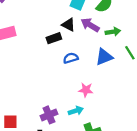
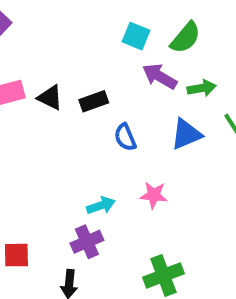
black triangle: (68, 25) -> (50, 98), moved
blue semicircle: (71, 58) -> (125, 137), turned -96
cyan arrow: (76, 111) -> (101, 206), moved

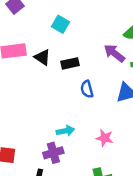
cyan square: (136, 36) -> (61, 24), moved
pink star: (154, 195) -> (105, 138), moved

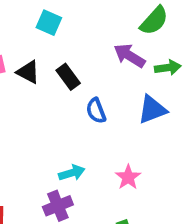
black rectangle: (70, 63) -> (68, 77), turned 72
pink star: (105, 138) -> (128, 177), turned 30

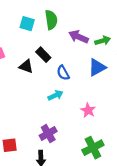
green semicircle: (154, 21) -> (51, 20), moved, turned -42
black triangle: (28, 72) -> (26, 66), moved
cyan arrow: (72, 173) -> (55, 95), moved

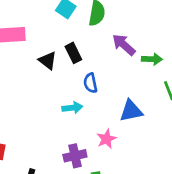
blue triangle: (97, 67) -> (131, 111), moved
purple cross: (48, 133) -> (75, 156), moved

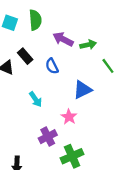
blue semicircle: (90, 83) -> (52, 66), moved
cyan arrow: (72, 108) -> (36, 99), turned 77

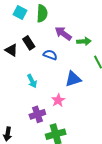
blue semicircle: (52, 66) -> (50, 55), turned 128

